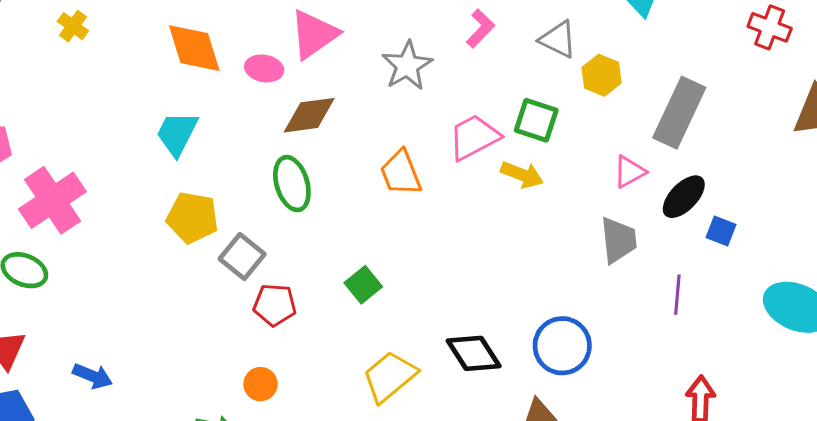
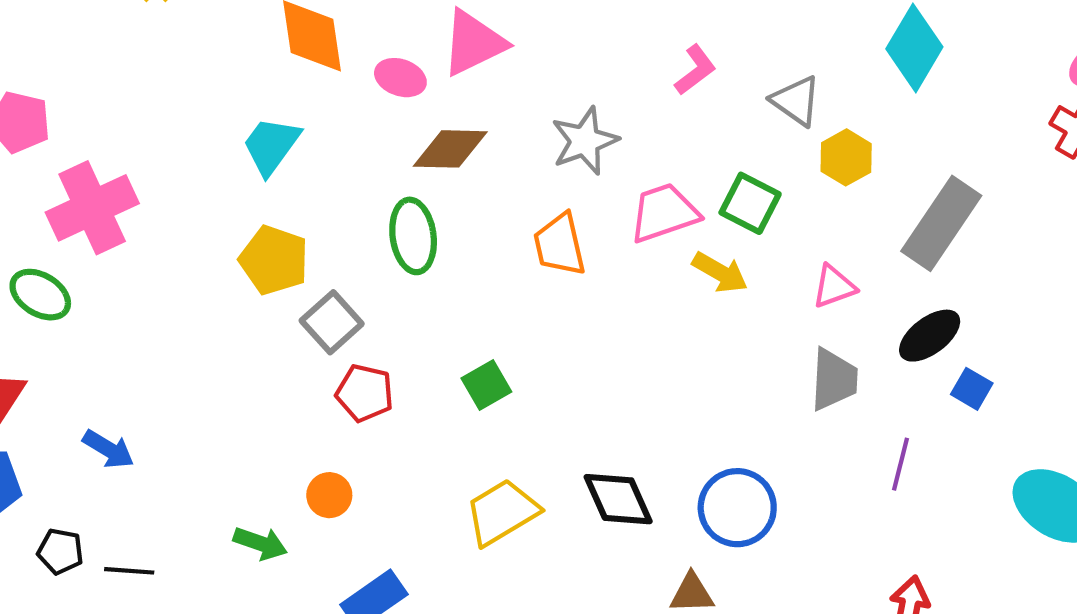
gray star: (407, 66) -> (585, 141), moved
pink triangle: (629, 172) -> (834, 286), moved

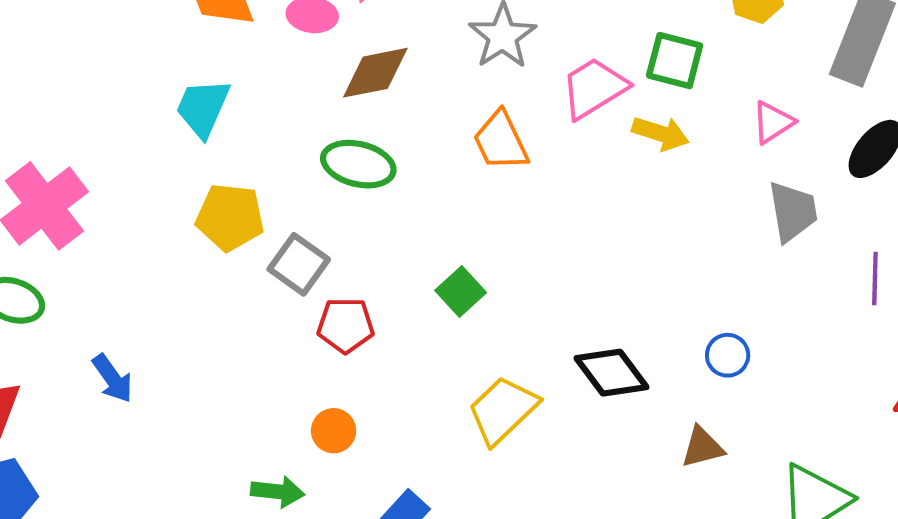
green ellipse: (413, 236) -> (358, 164), turned -56
blue arrow: (108, 449) -> (113, 378), moved, turned 36
blue circle: (737, 508) -> (728, 355), size x0.6

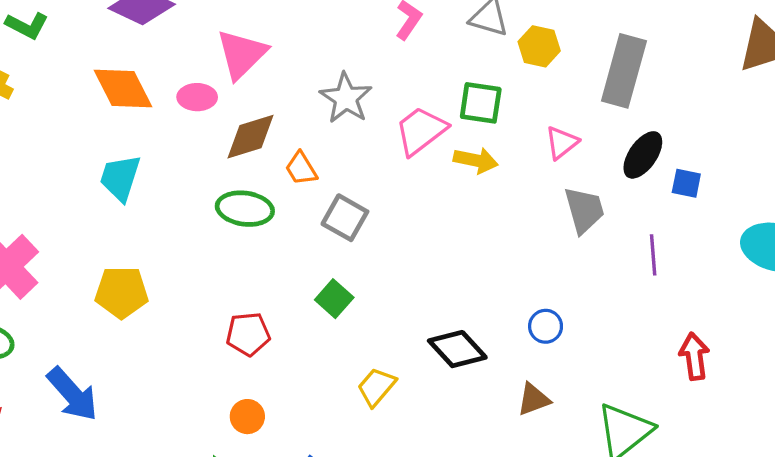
orange trapezoid: (501, 141) -> (301, 169), moved, size x0.7
yellow pentagon: (230, 217) -> (122, 292), moved
gray square: (299, 264) -> (345, 218), moved
blue arrow: (113, 378) -> (72, 394), size x1.5
yellow trapezoid: (503, 410) -> (376, 387), size x0.7

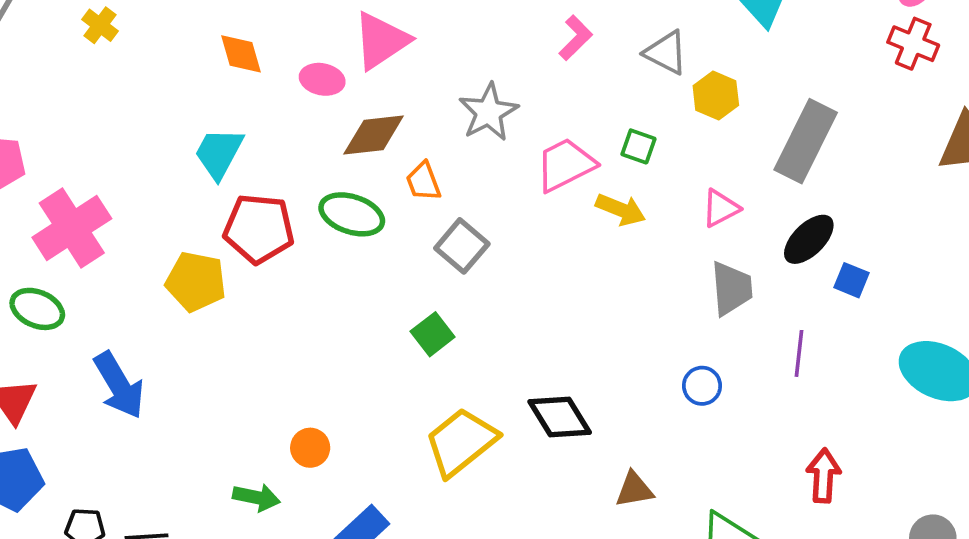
orange diamond: (123, 88) -> (241, 54), size x0.7
green square: (481, 103) -> (638, 146), size x0.7
blue circle: (546, 326) -> (702, 386), moved
red pentagon: (248, 334) -> (259, 229), moved, size x1.4
yellow trapezoid: (376, 387) -> (461, 442), size x1.6

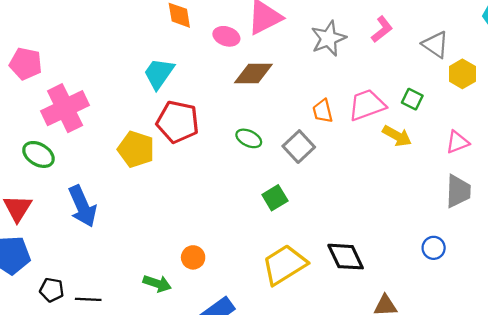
gray star: (488, 112) -> (328, 38), moved
orange trapezoid: (423, 181) -> (323, 111), moved
green ellipse: (352, 214) -> (249, 138), moved, size x0.7

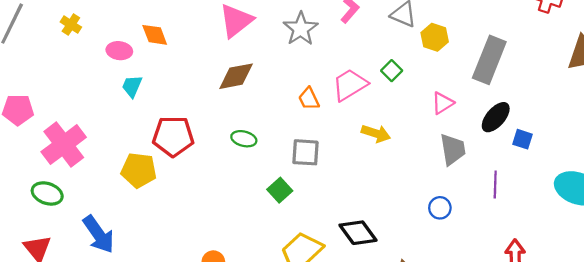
pink ellipse: (226, 36) -> (119, 51), moved
cyan trapezoid: (159, 74) -> (132, 86), moved, size x0.7
green square: (412, 99) -> (392, 71), turned 30
yellow arrow: (397, 136) -> (376, 133), moved
gray square: (299, 147) -> (305, 152), moved, turned -32

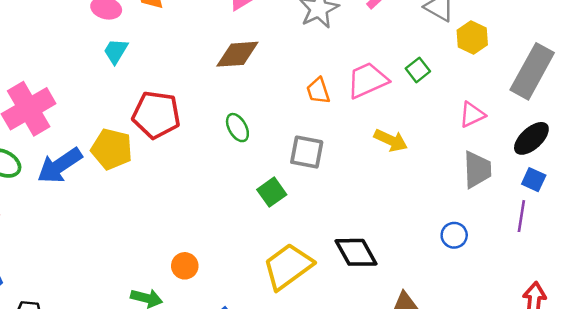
green ellipse: (244, 139) -> (237, 128), turned 40
blue square: (523, 139) -> (534, 180), moved
blue arrow: (99, 234) -> (60, 166), moved, turned 84

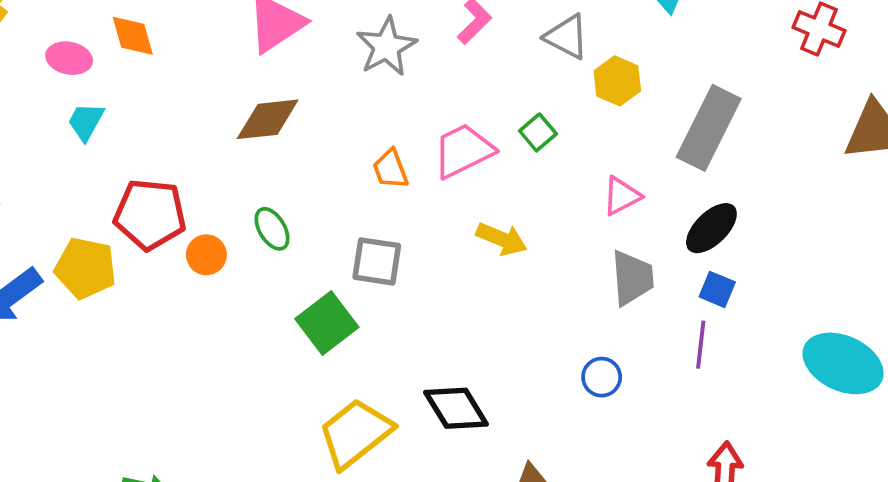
green square: (272, 192) -> (327, 323), size x1.4
orange circle: (185, 266) -> (206, 255), moved

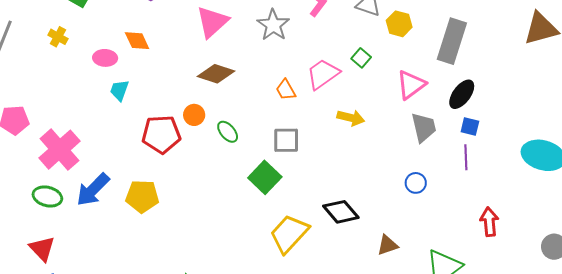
brown diamond: (268, 119) -> (216, 74), turned 33
pink triangle: (622, 196) -> (411, 85), size x1.4
orange circle: (206, 255) -> (194, 115), moved
yellow pentagon: (85, 268) -> (142, 196), moved

